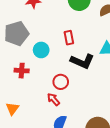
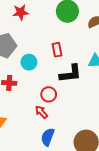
black L-shape: (82, 61) -> (71, 74), turned -30

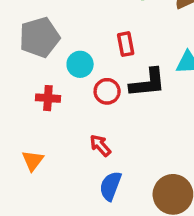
red circle: (49, 94) -> (107, 91), moved

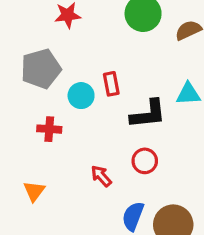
red rectangle: (126, 44) -> (111, 84), moved
red circle: (107, 91) -> (145, 161), moved
blue semicircle: (110, 186) -> (133, 216), moved

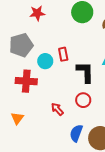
black L-shape: (148, 114) -> (85, 72), turned -85
red cross: (49, 129) -> (26, 81), size x1.5

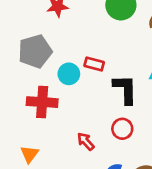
red rectangle: (63, 54) -> (94, 64), turned -64

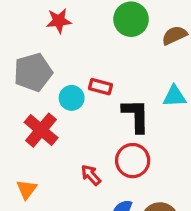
red cross: (42, 102) -> (41, 130), turned 36
red circle: (122, 129) -> (133, 161), size x1.4

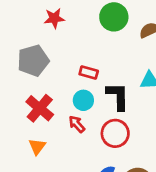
cyan circle: (72, 98) -> (83, 100), moved
red arrow: (91, 175) -> (77, 124), moved
orange triangle: (27, 189) -> (37, 147), moved

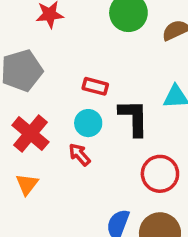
red circle: (115, 133) -> (160, 174), moved

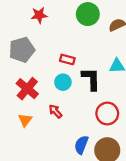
red arrow: (79, 155) -> (55, 111), moved

